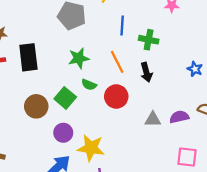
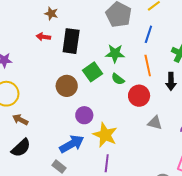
blue line: (122, 25) -> (148, 34), moved
green square: (65, 98) -> (93, 72), moved
gray triangle: (153, 119) -> (155, 123), moved

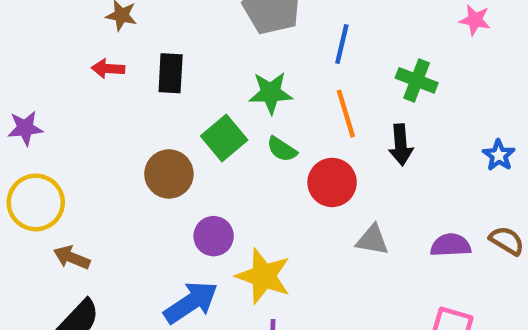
black rectangle: (71, 41) -> (171, 73), size x0.7

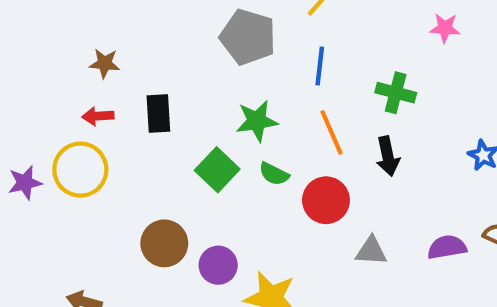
brown circle: (169, 174) -> (164, 243), moved
yellow circle: (36, 202) -> (80, 170), moved

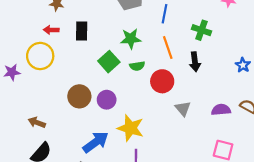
green semicircle: (274, 174) -> (137, 66), turned -40
purple star: (25, 183) -> (12, 72), moved
gray triangle: (371, 251) -> (183, 109), turned 42
purple circle: (218, 265) -> (107, 100), moved

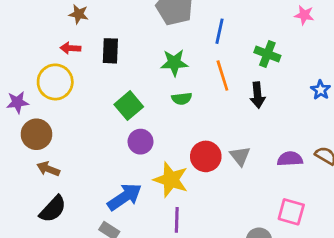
green square: (109, 62) -> (129, 106), moved
blue star: (243, 65) -> (321, 90), moved
red circle: (162, 81) -> (206, 156), moved
brown circle: (79, 96) -> (36, 134), moved

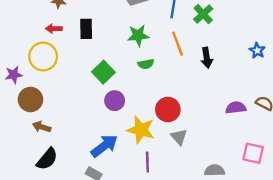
green cross: (267, 54) -> (203, 14), moved, turned 30
gray triangle: (240, 156) -> (179, 137), moved
pink square: (291, 212) -> (253, 153), moved

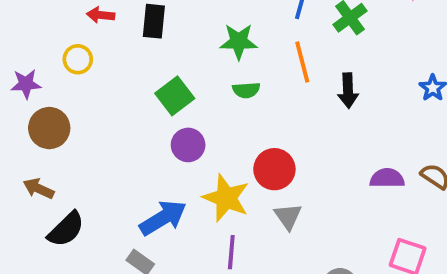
yellow circle: (43, 57) -> (78, 59), size x0.6
brown arrow: (42, 127) -> (39, 189), moved

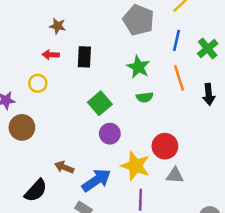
green star: (239, 41) -> (138, 67), turned 30
brown arrow: (39, 189) -> (64, 167), moved
gray triangle: (288, 216) -> (175, 175), turned -48

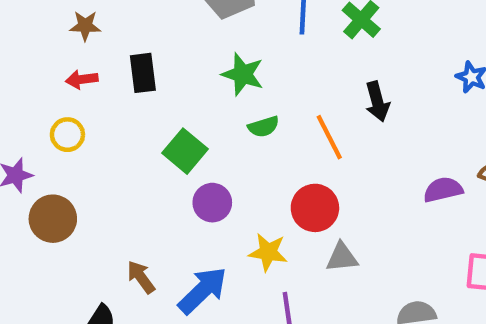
orange line: (179, 78) -> (329, 137), moved
yellow star: (135, 166) -> (268, 252), size x0.7
brown arrow: (64, 167) -> (141, 277), turned 42

